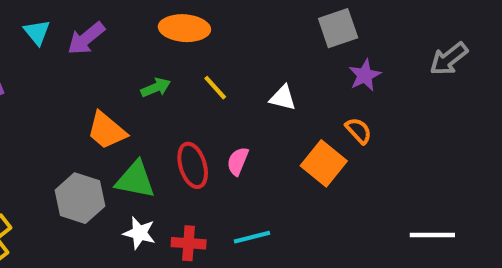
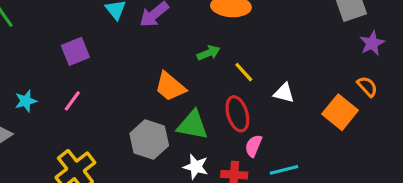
yellow line: (215, 88) -> (244, 72), moved
white triangle: (283, 98) -> (284, 93), moved
pink semicircle: (238, 161) -> (253, 146), moved

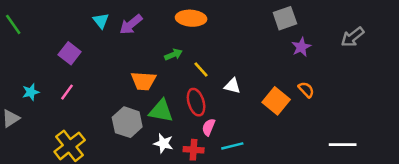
purple square: (75, 51) -> (70, 53), turned -30
orange trapezoid: (170, 87) -> (143, 81), turned -36
orange semicircle: (367, 87) -> (306, 90), moved

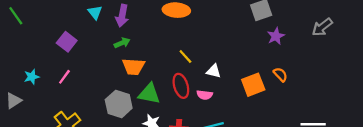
purple arrow: (131, 24) -> (122, 16), turned -40
green arrow: (173, 55) -> (122, 43), moved
orange square: (276, 101) -> (253, 85), turned 30
pink semicircle: (209, 127) -> (205, 95), moved, turned -105

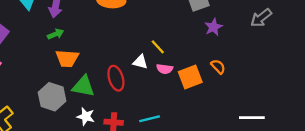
yellow line: (185, 56) -> (158, 47), moved
white triangle: (214, 71) -> (140, 62), moved
pink semicircle: (205, 95) -> (165, 69), moved

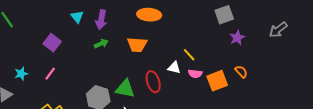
orange trapezoid: (67, 58) -> (137, 45), moved

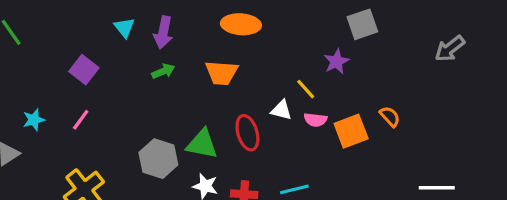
purple star: (237, 38) -> (336, 62), moved

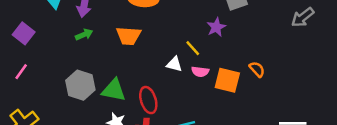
orange square: (351, 131) -> (227, 80), turned 35
red ellipse: (247, 133) -> (148, 100), moved
gray hexagon: (158, 159) -> (80, 85), moved

